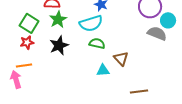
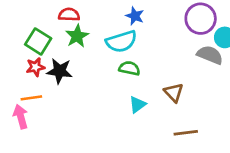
black star: (59, 45) -> (60, 71), moved, turned 30
brown triangle: (121, 58) -> (174, 92), moved
cyan triangle: (103, 70) -> (137, 105), turned -32

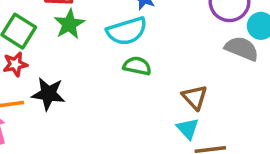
black star: (60, 71) -> (48, 94), moved
cyan triangle: (137, 105) -> (188, 129), moved, turned -36

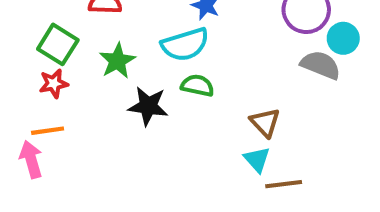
green star: (69, 24) -> (117, 61), moved
black star: (48, 94) -> (148, 106), moved

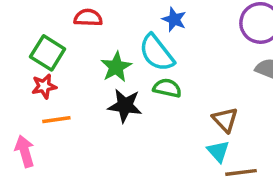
cyan semicircle: (185, 44) -> (157, 53), turned 69
green star: (117, 61) -> (116, 67), moved
orange line: (48, 131) -> (56, 120), moved

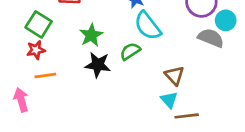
cyan semicircle: (157, 53) -> (148, 26), moved
green semicircle: (167, 88) -> (130, 51), turned -45

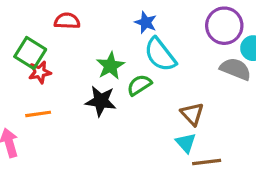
green star: (91, 35) -> (110, 66), moved
red star: (36, 50) -> (40, 72), moved

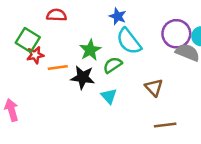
purple circle: (224, 26) -> (176, 34), moved
orange line: (38, 114) -> (58, 67), moved
cyan triangle: (186, 143) -> (109, 96), moved

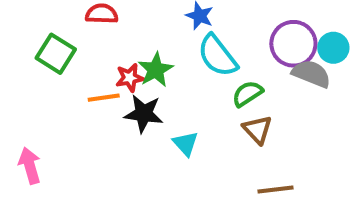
red star: (35, 55) -> (130, 78), moved
green semicircle: (113, 65) -> (247, 94), moved

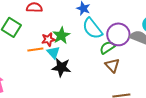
purple circle: (293, 44) -> (118, 34), moved
black star: (144, 114) -> (61, 67), moved
cyan triangle: (186, 144) -> (53, 52), moved

